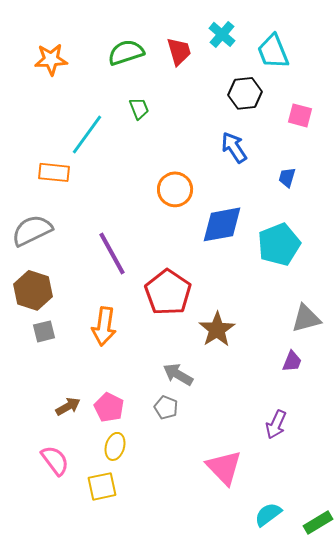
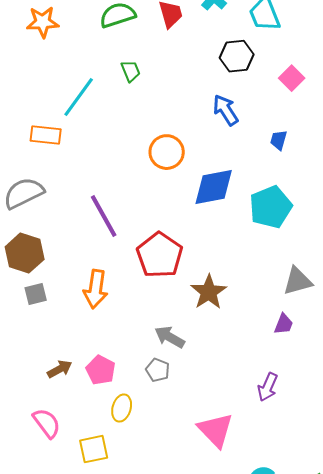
pink square: (300, 115) -> (292, 78), turned 30
yellow ellipse: (115, 446) -> (122, 408), moved

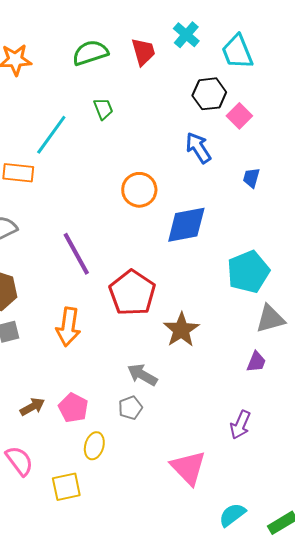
pink square: (292, 78) -> (239, 116), moved
cyan pentagon: (271, 207) -> (248, 272), moved
gray pentagon: (158, 370) -> (130, 408), turned 30

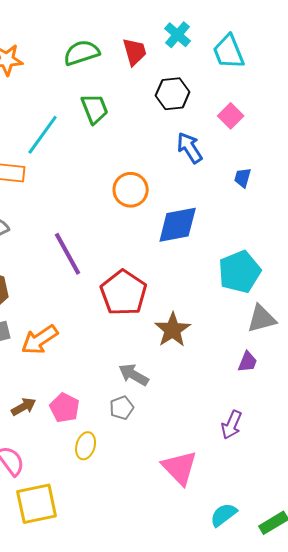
black hexagon: (209, 94) -> (173, 94), moved
green trapezoid: (103, 109) -> (95, 109), size x1.4
orange arrow: (68, 327) -> (40, 340), moved, turned 48
yellow square: (66, 487) -> (37, 504), moved, size x1.4

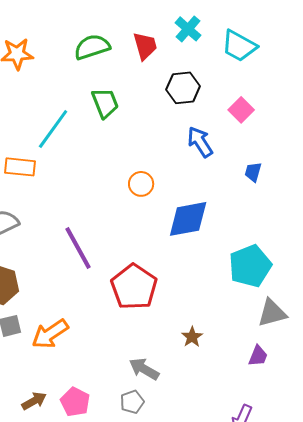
cyan trapezoid: (229, 52) -> (239, 46), turned -39
orange circle: (131, 190) -> (141, 184), size x0.7
brown star: (173, 330) -> (192, 337), moved, size x0.6

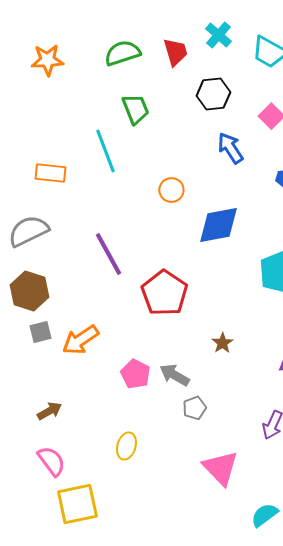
cyan line: (53, 129) -> (105, 151), moved, turned -57
brown arrow: (34, 401) -> (49, 411), moved
pink pentagon: (75, 402) -> (135, 374), moved
gray pentagon: (132, 402) -> (194, 408), moved

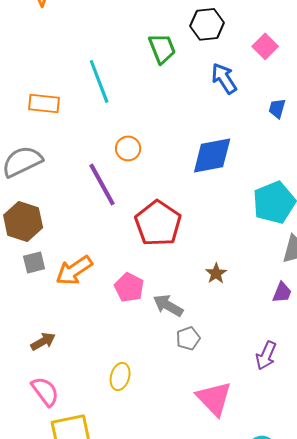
green trapezoid: (135, 109) -> (162, 48), moved
orange circle: (171, 190) -> (128, 148), moved
pink pentagon: (135, 374) -> (129, 287), moved

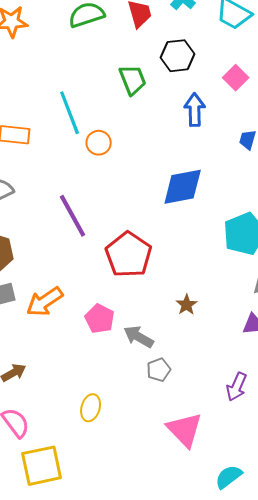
blue arrow: (224, 78) -> (195, 110), turned 32
orange circle: (128, 148) -> (99, 143), moved

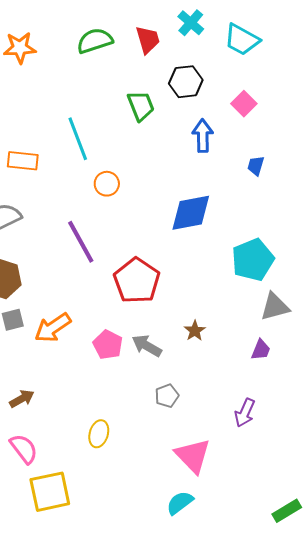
orange circle: (99, 143) -> (107, 184), moved
gray arrow: (139, 337) -> (147, 346), moved
cyan semicircle: (229, 477) -> (180, 503), moved

